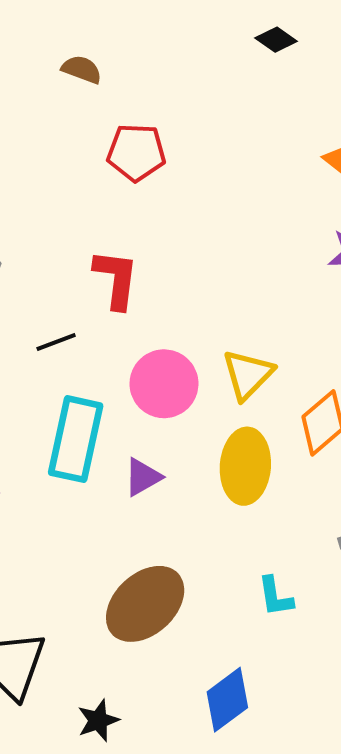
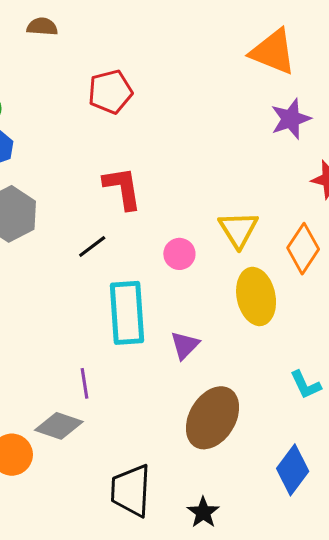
brown semicircle: (82, 69) -> (42, 27), moved
pink circle: (164, 384) -> (179, 254), size x0.6
purple triangle: (143, 477) -> (185, 345), moved

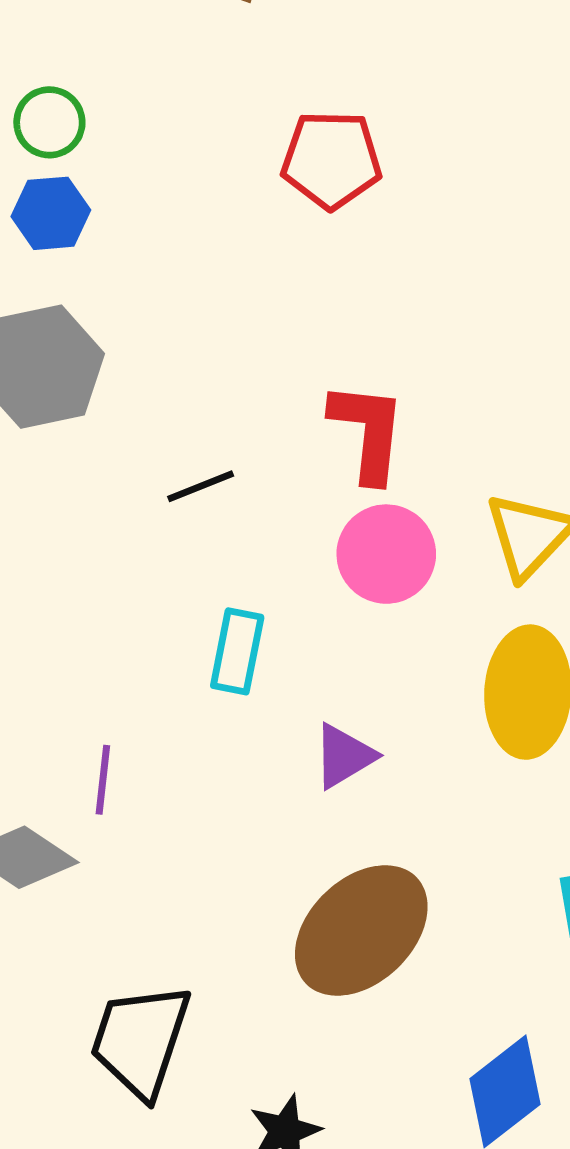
red L-shape: (122, 188) -> (368, 432), moved
pink circle: (179, 254) -> (386, 554), size x1.4
cyan rectangle: (127, 313) -> (237, 651), size x0.6

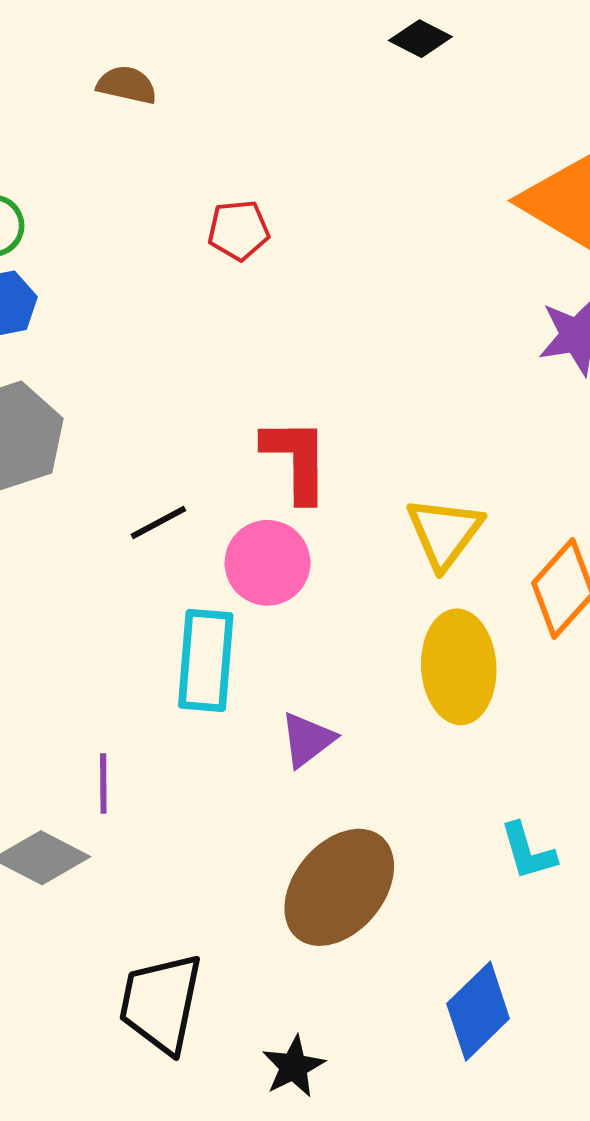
red pentagon: (331, 160) -> (239, 230), size x0.7
pink circle: (386, 554) -> (268, 563), moved
cyan rectangle: (237, 651) -> (206, 660), size x1.4

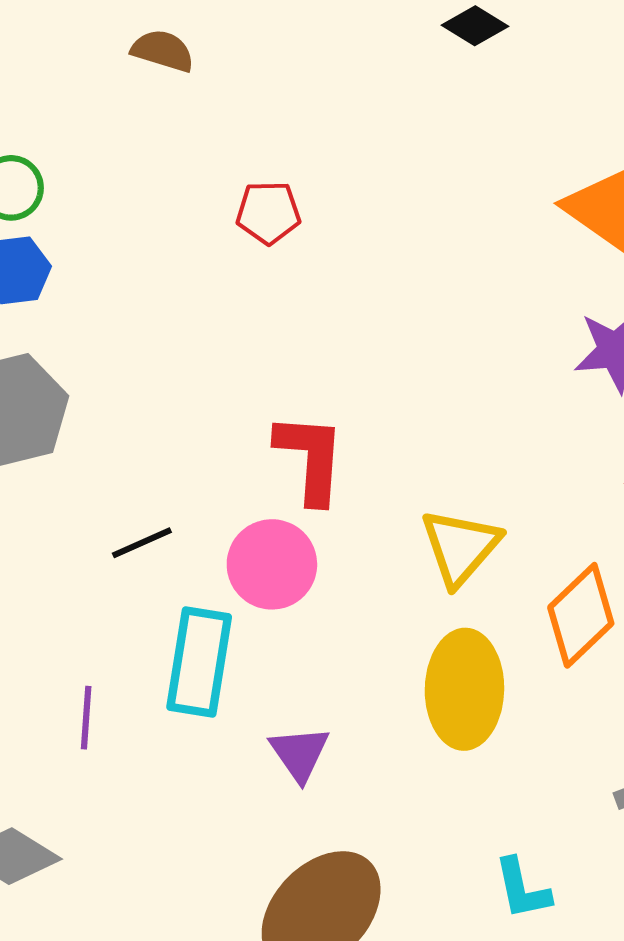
black line: (158, 523) -> (142, 543), moved
purple triangle: (307, 740) -> (299, 754), turned -32
purple line: (103, 784) -> (86, 718), moved

